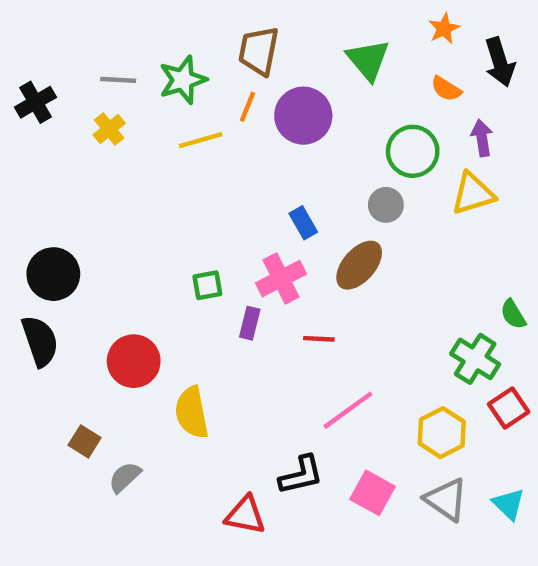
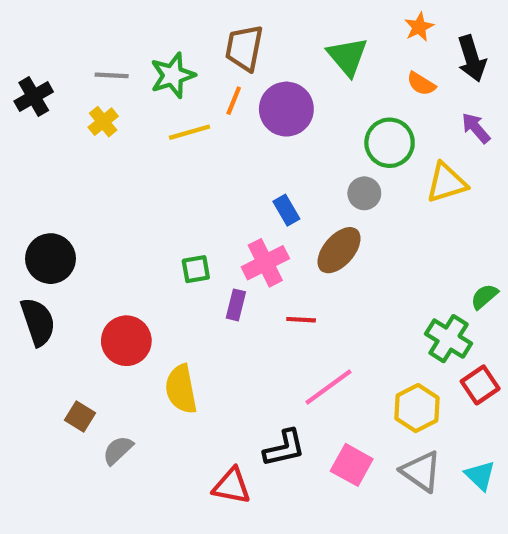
purple arrow: (482, 138) -> (476, 128), moved, turned -32
green semicircle: (513, 314) -> (484, 296), turned 80

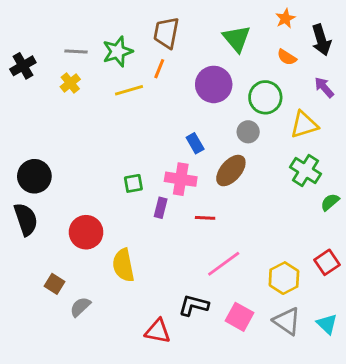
purple circle: (286, 109) -> (214, 84), moved
pink cross: (265, 263) -> (181, 179), turned 36
green cross: (449, 339) -> (305, 171), moved
black L-shape: (284, 448) -> (194, 305), turned -152

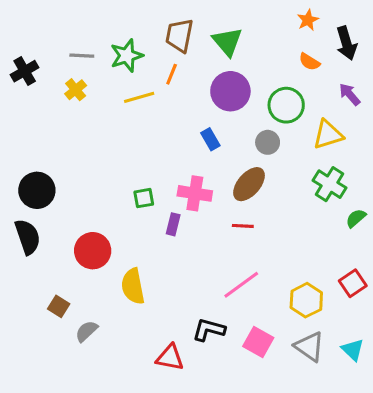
green triangle: (237, 39) -> (227, 42), moved
blue rectangle: (195, 143) -> (210, 139), moved
red line: (205, 218) -> (243, 226), moved

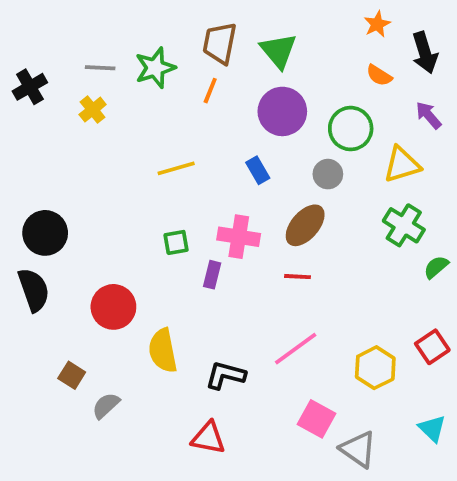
yellow line: (139, 97) -> (176, 168), moved
black L-shape: (209, 330) -> (225, 375), moved
gray triangle: (309, 347) -> (358, 449), moved

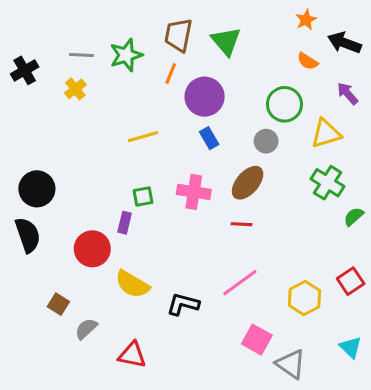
black arrow: (425, 53) -> (344, 43), turned 128
purple circle: (282, 111) -> (205, 97), moved
purple rectangle: (212, 275) -> (125, 223), moved
yellow semicircle: (163, 351) -> (132, 284), turned -48
red triangle: (208, 438) -> (132, 355), moved

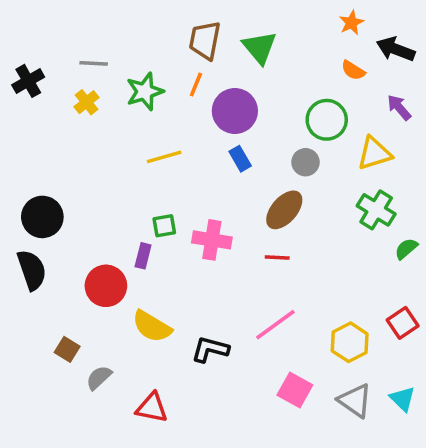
green star: (126, 55) -> (145, 92), moved
pink cross: (194, 192) -> (212, 240), moved
gray triangle: (291, 364) -> (355, 401), moved

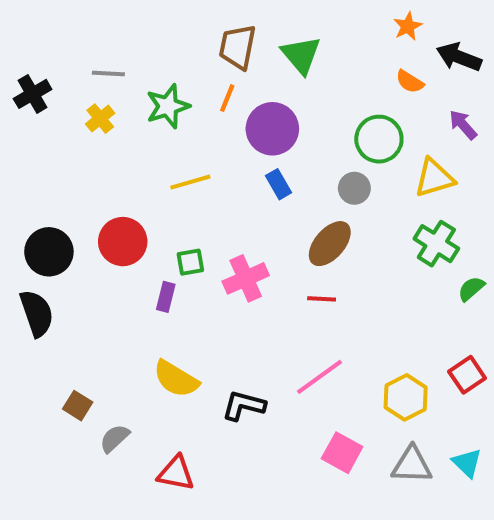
pink cross: (212, 240) -> (246, 278), turned -33
red circle: (106, 286) -> (123, 242), moved
gray triangle: (355, 401) -> (412, 465), turned -33

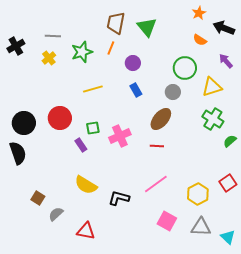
purple circle: (272, 129) -> (133, 63), size x0.6
purple rectangle: (166, 297) -> (81, 145), turned -48
cyan triangle: (467, 463) -> (228, 237), moved

